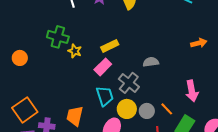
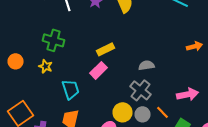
yellow star: (75, 51) -> (46, 66), moved
gray cross: (129, 83) -> (140, 90), moved
pink arrow: (192, 91) -> (188, 94), turned -90
cyan trapezoid: (105, 96) -> (70, 89), moved

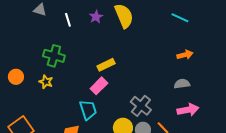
orange arrow: (194, 46) -> (185, 55), moved
gray semicircle: (146, 65) -> (182, 84), moved
cyan trapezoid: (70, 89) -> (88, 110), moved

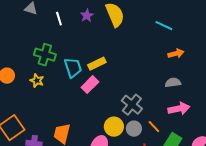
cyan line: (180, 18) -> (164, 26), moved
cyan trapezoid: (88, 110) -> (73, 68), moved

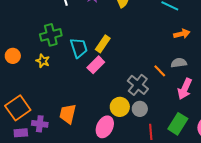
green cross: (45, 55) -> (51, 35), turned -30
yellow rectangle: (97, 64) -> (103, 44), turned -30
pink arrow: (179, 109) -> (185, 89), turned 125
orange line: (154, 127) -> (160, 71), moved

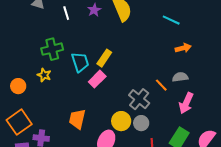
orange circle: (13, 56) -> (18, 86), moved
orange trapezoid: (68, 114) -> (77, 119), moved

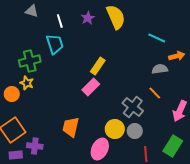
cyan line: (171, 20) -> (157, 38), moved
green cross: (52, 49) -> (30, 61), moved
cyan trapezoid: (80, 62) -> (55, 44), moved
yellow star: (44, 75) -> (27, 83), moved
gray semicircle: (180, 77) -> (160, 69), moved

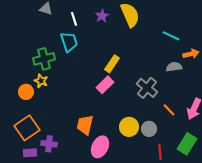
orange line: (155, 93) -> (169, 110), moved
gray cross: (133, 107) -> (147, 88), moved
pink ellipse: (100, 149) -> (100, 147), moved

